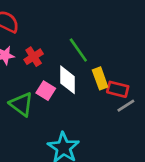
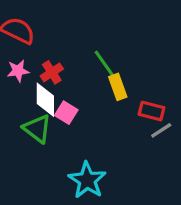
yellow rectangle: (100, 78) -> (118, 87), moved
white diamond: (67, 80) -> (45, 100), moved

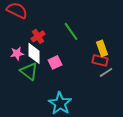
pink star: (18, 71) -> (17, 53), moved
yellow rectangle: (118, 87) -> (102, 48), moved
pink square: (66, 113) -> (55, 62), moved, turned 32

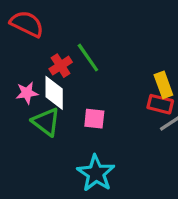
green line: (71, 31) -> (88, 58), moved
pink square: (55, 62) -> (94, 119), moved, turned 32

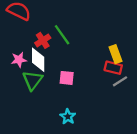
green triangle: (46, 122) -> (32, 80), turned 30
cyan star: (96, 173) -> (68, 117), size x0.6

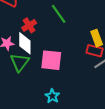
green line: (62, 35) -> (59, 14), moved
pink square: (67, 78) -> (51, 60), size x1.5

